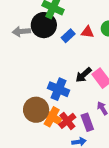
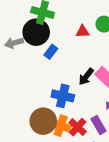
blue rectangle: (68, 36) -> (51, 52), moved

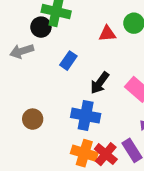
black circle: (36, 32) -> (41, 27), moved, size x0.6
black arrow: (86, 77) -> (100, 83), moved
brown circle: (43, 121) -> (33, 119), moved, size x0.6

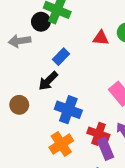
black arrow: (100, 83) -> (48, 81), moved
orange cross: (84, 153) -> (61, 144), turned 30
red cross: (106, 154) -> (98, 134), moved, turned -30

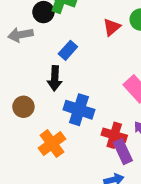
red triangle: (101, 38) -> (112, 27), turned -42
black arrow: (48, 81) -> (55, 78), turned -40
orange cross: (61, 144) -> (52, 144), moved

